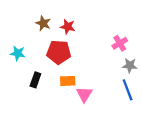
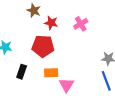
brown star: (43, 23) -> (34, 11), moved
pink cross: (120, 43) -> (81, 24), moved

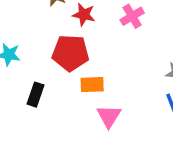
orange rectangle: (51, 73) -> (92, 85), moved

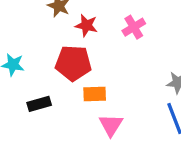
black rectangle: (36, 95) -> (39, 104), turned 55

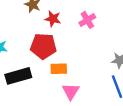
black rectangle: (39, 104) -> (18, 76), size x1.5

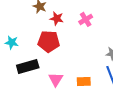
orange rectangle: (59, 69) -> (84, 81), moved
pink triangle: (71, 91) -> (56, 79), moved

